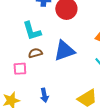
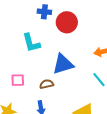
brown semicircle: (35, 53) -> (47, 84), moved

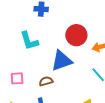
red circle: (67, 22) -> (76, 35), moved

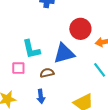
cyan L-shape: (29, 41) -> (31, 49), moved

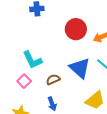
blue triangle: (64, 53) -> (80, 68), moved, turned -50
pink square: (18, 68) -> (24, 81), turned -32

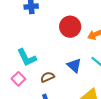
blue triangle: (80, 68) -> (74, 65), size x0.7

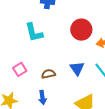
cyan L-shape: (27, 58) -> (34, 33), moved

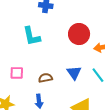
pink square: (20, 69) -> (17, 73), turned 32

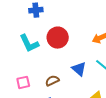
red circle: (79, 34) -> (58, 38), moved

